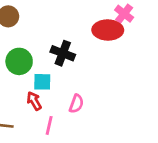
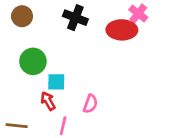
black cross: (63, 53) -> (75, 18), moved

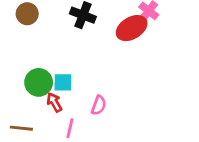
red ellipse: (122, 30) -> (132, 28), turned -32
green circle: (33, 61) -> (39, 82), moved

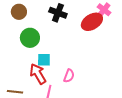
green circle: (39, 82) -> (30, 38), moved
red arrow: (54, 102) -> (38, 74), size x1.5

